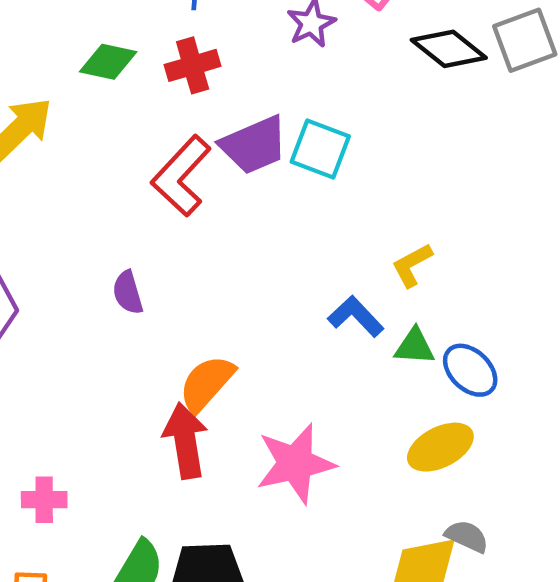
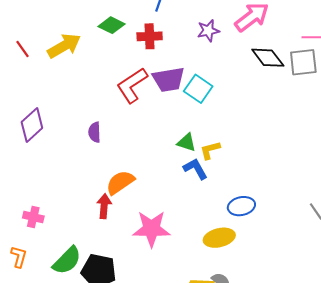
yellow L-shape: (412, 265) -> (210, 150), moved
green triangle: (415, 346) -> (186, 143), moved
blue ellipse: (470, 370) -> (241, 206), turned -70
red arrow: (185, 441) -> (104, 206), size x0.7

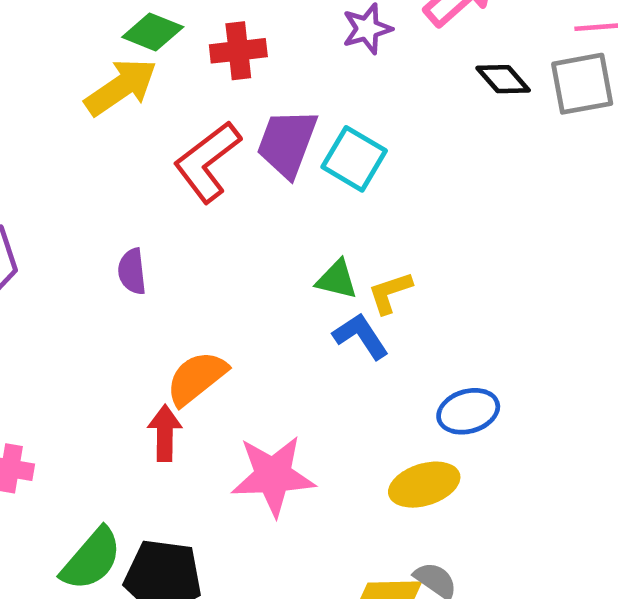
yellow arrow: (64, 46) -> (121, 87), moved
black diamond: (268, 58) -> (503, 79), size x0.7
purple trapezoid: (168, 79) -> (287, 143), turned 124

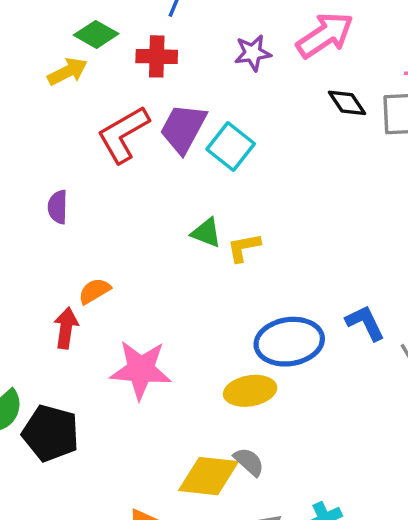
yellow arrow: (121, 87) -> (68, 72), size x0.7
blue L-shape: (361, 336) -> (365, 323), moved
orange semicircle: (197, 378) -> (94, 291), size x0.7
blue ellipse: (468, 411) -> (289, 342), size x1.5

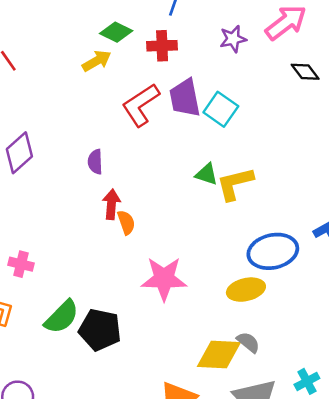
purple trapezoid: (183, 128) -> (185, 98), turned -36
yellow L-shape: (244, 248) -> (235, 184), size x1.5
orange semicircle: (94, 291) -> (126, 222), turned 105
red arrow: (66, 328) -> (111, 204), moved

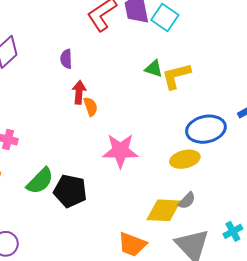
gray semicircle: (248, 342) -> (187, 201), turned 96

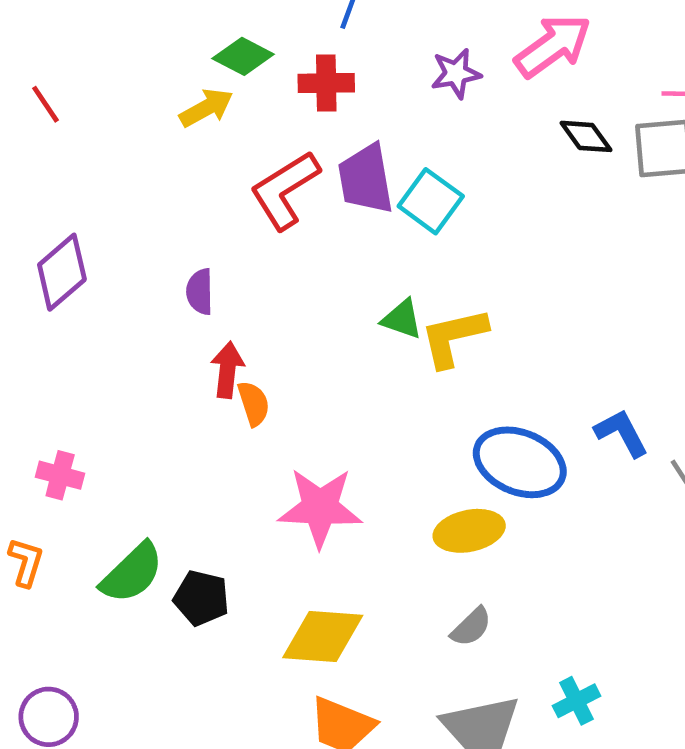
blue ellipse: (206, 129) -> (520, 462), turned 33
black pentagon: (70, 191) -> (201, 598), size x0.7
yellow diamond: (164, 210) -> (323, 636), moved

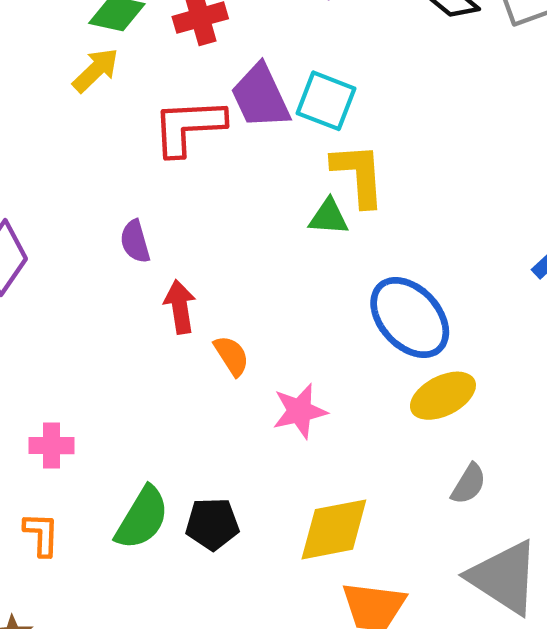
red L-shape: (285, 190) -> (189, 127), turned 44
yellow L-shape: (454, 337) -> (359, 175), moved, turned 114
orange semicircle: (254, 404) -> (231, 356), moved
blue ellipse: (520, 462) -> (410, 318), moved, turned 40
pink star: (320, 508) -> (300, 411), size x0.7

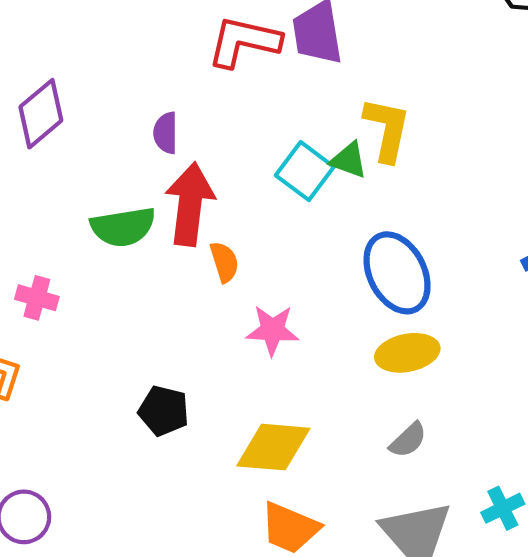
cyan square: (326, 101) -> (305, 171), moved
red arrow: (180, 307) -> (190, 204), size x1.6
green semicircle: (142, 518) -> (123, 227), moved, turned 34

